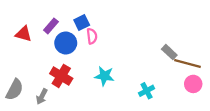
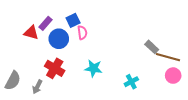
red triangle: (24, 34) -> (31, 33), moved

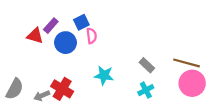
gray rectangle: (152, 47) -> (147, 65), moved
red cross: (55, 68) -> (62, 89), moved
pink circle: (173, 76) -> (192, 83), size x1.5
gray arrow: (37, 87) -> (42, 96), turned 40

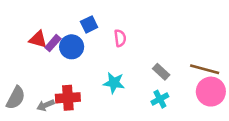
purple rectangle: (51, 26) -> (53, 43), moved
pink semicircle: (91, 36) -> (120, 38), moved
red cross: (62, 89) -> (68, 98), turned -35

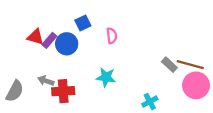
gray rectangle: (161, 72) -> (169, 65), moved
cyan cross: (160, 99) -> (150, 102), moved
gray arrow: (45, 105) -> (46, 81), moved, turned 42

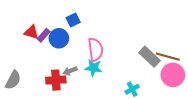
pink semicircle: (112, 36) -> (96, 50), moved, size x1.6
gray rectangle: (169, 65) -> (149, 57), size x1.5
gray arrow: (46, 81) -> (70, 71), moved, turned -40

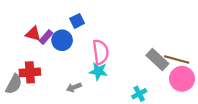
gray arrow: (70, 71) -> (74, 87), moved
red cross: (56, 80) -> (30, 72), moved

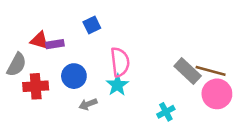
purple rectangle: (46, 37) -> (55, 44), turned 40
blue circle: (62, 40) -> (74, 76), moved
cyan star: (98, 71) -> (117, 85), turned 30
gray semicircle: (14, 84) -> (17, 65), moved

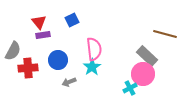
red triangle: (40, 40) -> (39, 22), moved, turned 35
brown line: (211, 71) -> (165, 34), moved
pink circle: (217, 94) -> (143, 74), moved

